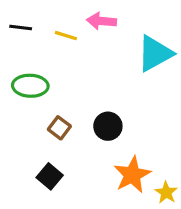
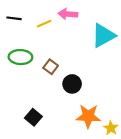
yellow line: (66, 36) -> (44, 24), turned -40
brown square: (59, 128) -> (51, 67), moved
orange star: (132, 175) -> (88, 116), turned 30

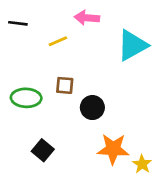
yellow line: (44, 24) -> (58, 41), moved
green ellipse: (20, 57) -> (26, 98), moved
brown square: (51, 67) -> (65, 85), turned -32

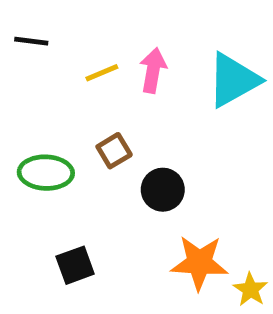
pink arrow: (87, 18) -> (153, 70), moved, turned 95
brown square: (65, 85) -> (114, 151), turned -36
black square: (43, 150) -> (75, 265), turned 30

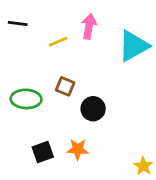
pink arrow: (153, 70) -> (89, 26), moved
brown square: (114, 151) -> (65, 86), turned -36
orange star: (199, 263) -> (78, 149), moved, size x0.7

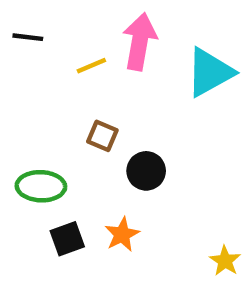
pink arrow: (89, 26) -> (140, 42), size x1.4
green ellipse: (26, 99) -> (41, 186), moved
orange star: (78, 149) -> (122, 234), turned -30

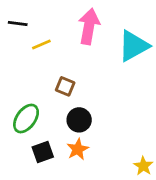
yellow line: (91, 66) -> (41, 44), moved
black circle: (146, 171) -> (79, 120), moved
green ellipse: (41, 186) -> (26, 118), turned -56

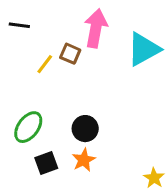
yellow line: (41, 44) -> (45, 64), moved, turned -30
brown square: (65, 86) -> (70, 54), moved

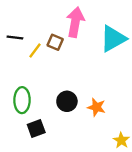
black line: (19, 25) -> (15, 37), moved
green ellipse: (28, 127) -> (22, 100), turned -35
orange star: (84, 160) -> (96, 107), moved, turned -30

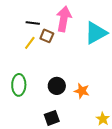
black line: (15, 37) -> (33, 23), moved
black square: (36, 128) -> (52, 118), moved

